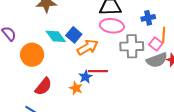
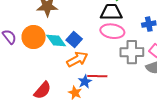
orange arrow: (88, 47) -> (77, 59), moved
orange circle: (32, 55) -> (34, 37), moved

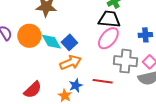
pink ellipse: (112, 31) -> (108, 38), turned -65
red line: (97, 76) -> (103, 81), moved

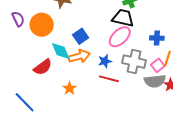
cyan diamond: (51, 42) -> (61, 51), moved
blue star: (76, 85) -> (105, 61), moved
red semicircle: (33, 90) -> (43, 67), moved

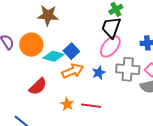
black trapezoid: (123, 18) -> (111, 27), turned -75
cyan diamond: (61, 51) -> (53, 56), moved, turned -45
red line: (109, 79) -> (91, 106), moved

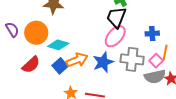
blue square: (71, 51) -> (60, 66), moved
blue star: (99, 73) -> (103, 62), size x1.5
red semicircle: (38, 86) -> (31, 65), moved

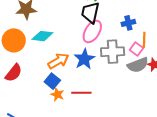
cyan diamond: (58, 45) -> (42, 36), moved
blue square: (60, 66) -> (52, 81), moved

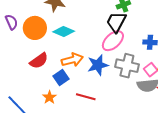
red semicircle: (14, 73) -> (39, 61), moved
orange star: (57, 94) -> (49, 97), moved

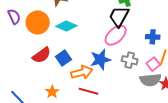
orange arrow: (72, 60) -> (82, 72), moved
gray cross: (127, 66) -> (130, 60), size x0.7
blue square: (61, 78) -> (63, 58), moved

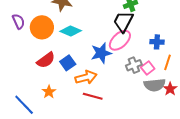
blue star: (100, 60) -> (101, 53), moved
gray cross: (130, 60) -> (134, 65), turned -35
pink square: (153, 64) -> (148, 68), moved
orange star: (52, 92) -> (49, 92), moved

